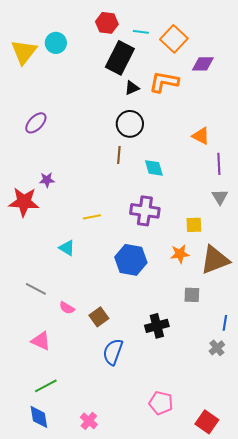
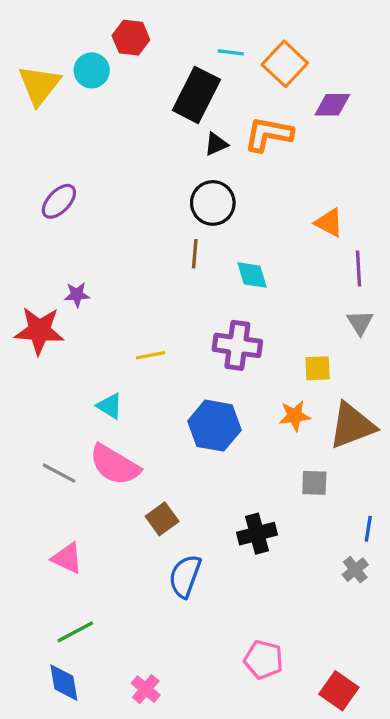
red hexagon: (107, 23) -> (131, 38), moved
pink semicircle: (67, 308) -> (115, 465), moved, size x2.0

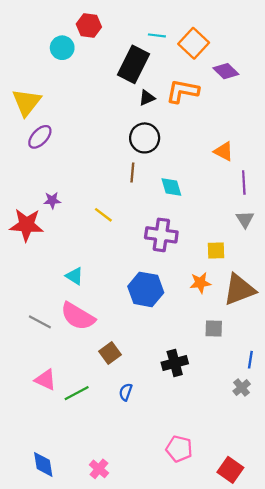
yellow triangle: (39, 85) -> (27, 102), moved
purple diamond: (332, 105) -> (226, 71), turned 45
yellow line: (151, 355) -> (103, 215), moved, turned 48
blue semicircle: (185, 576) -> (126, 392), size x0.6
green line: (75, 632) -> (77, 393), moved

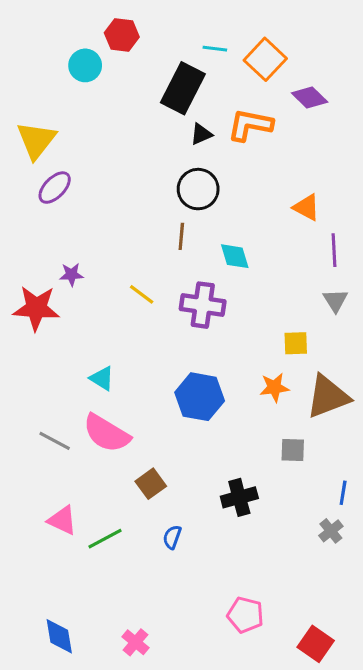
purple cross: (161, 235) -> (203, 305), moved

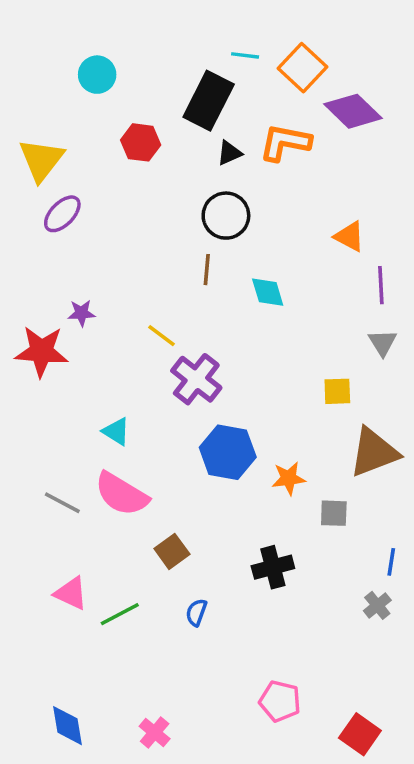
red hexagon: (122, 35) -> (141, 142), moved
purple diamond: (310, 97) -> (353, 111), size x1.4
purple cross: (203, 305) -> (196, 379), moved, turned 30
orange star: (274, 387) -> (289, 478), moved

